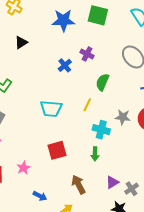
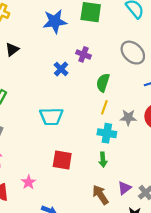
yellow line: (87, 105) -> (104, 107), moved
red square: (57, 150) -> (62, 160), turned 30
brown arrow: (78, 184) -> (100, 195), moved

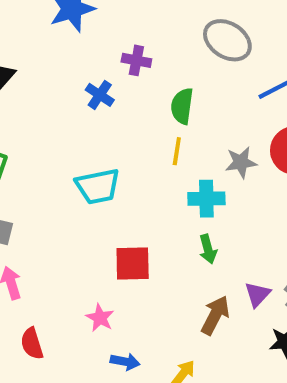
yellow line: (104, 107) -> (177, 151), moved
pink star: (29, 182) -> (100, 318), moved
brown arrow: (100, 195) -> (215, 315), turned 72

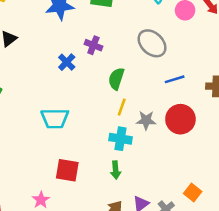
yellow line: (177, 151) -> (122, 107), moved

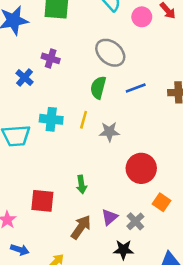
green semicircle: (116, 79) -> (98, 88), moved
red circle: (180, 119) -> (141, 168), moved
cyan cross: (121, 139) -> (51, 119), moved
red square: (67, 170) -> (42, 201), moved

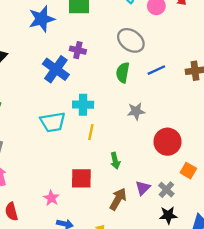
blue cross: (25, 78) -> (56, 69), size x1.6
yellow line: (84, 120) -> (91, 132), moved
black star: (123, 250) -> (168, 215), moved

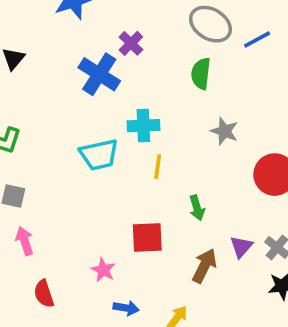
purple cross: (78, 50) -> (131, 43), turned 35
blue line: (156, 70) -> (257, 39), moved
gray star: (136, 111) -> (224, 131), turned 30

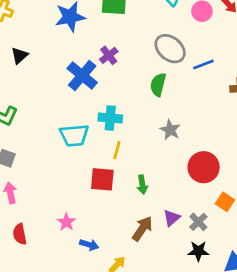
red square: (147, 237) -> (102, 179), moved
blue arrow: (126, 308) -> (89, 245), moved

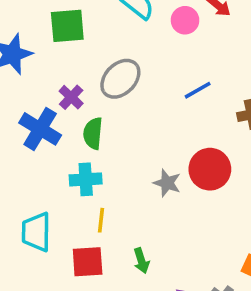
gray ellipse: (170, 49) -> (120, 79), moved, turned -76
green semicircle: (158, 85) -> (93, 133), moved
cyan trapezoid: (74, 135) -> (36, 232), moved, turned 104
red circle: (204, 167) -> (210, 169), moved

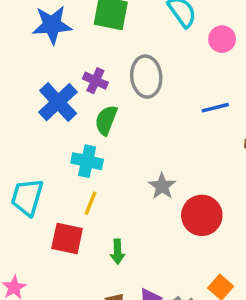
gray ellipse: (120, 79) -> (146, 77), turned -66
purple cross: (71, 97) -> (95, 81), turned -35
red circle: (210, 169) -> (202, 215), moved

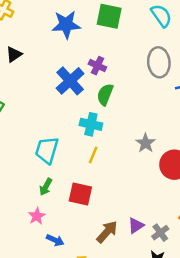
gray ellipse: (146, 77) -> (159, 62), moved
red square: (67, 238) -> (80, 194), moved
green arrow: (117, 252) -> (46, 187), moved, turned 30

